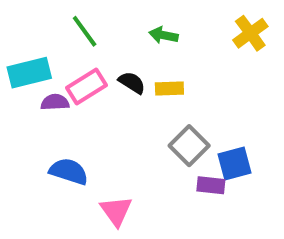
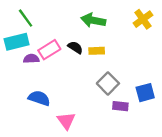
green line: (85, 31) -> (26, 18), moved
green arrow: (163, 35) -> (93, 20), size x1.5
blue square: (235, 163) -> (145, 93), moved

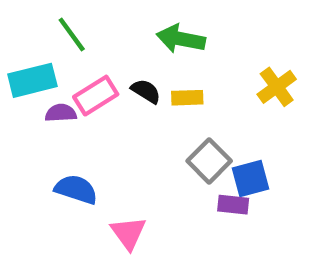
green line: (26, 18) -> (72, 34), moved
yellow cross: (143, 19) -> (277, 87), moved
blue square: (145, 93) -> (251, 178), moved

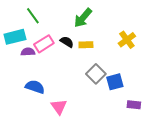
green arrow: (181, 39) -> (83, 18), turned -60
purple rectangle: (233, 205) -> (134, 105), moved

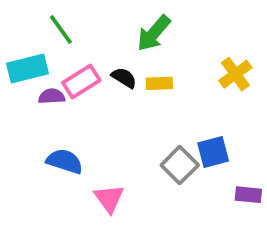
gray square: (96, 74) -> (180, 165), moved

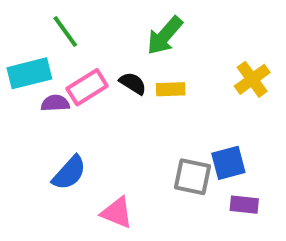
blue semicircle: (65, 161) -> (69, 173), turned 114
gray square: (180, 165) -> (193, 177), turned -33
purple rectangle: (248, 195) -> (244, 205), moved
pink triangle: (109, 198) -> (117, 213), turned -32

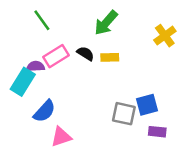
cyan rectangle: (29, 73) -> (23, 82), moved, turned -44
yellow cross: (252, 79) -> (165, 36), moved
pink triangle: (117, 213) -> (61, 137), moved, turned -40

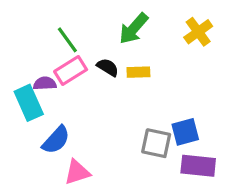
green line: (42, 20) -> (67, 40), moved
yellow cross: (165, 36) -> (198, 32), moved
cyan rectangle: (23, 82) -> (29, 103), turned -56
purple rectangle: (157, 132) -> (198, 166), size x1.5

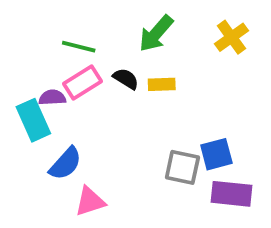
green line: (67, 40) -> (79, 47), turned -40

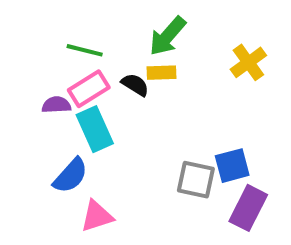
yellow cross: (232, 37) -> (248, 62), moved
yellow rectangle: (162, 84) -> (161, 73), moved
cyan rectangle: (33, 120) -> (95, 129), moved
purple rectangle: (232, 194) -> (248, 208), turned -69

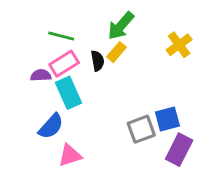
yellow rectangle: (161, 73) -> (116, 52), turned -48
black semicircle: (135, 85) -> (98, 61), turned 48
gray square: (196, 180) -> (141, 129), turned -32

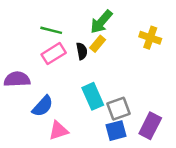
yellow cross: (179, 45) -> (150, 38), turned -35
purple semicircle: (41, 75) -> (17, 79), moved, size x1.5
cyan rectangle: (68, 93) -> (93, 96), moved
blue square: (167, 119) -> (116, 131), moved

